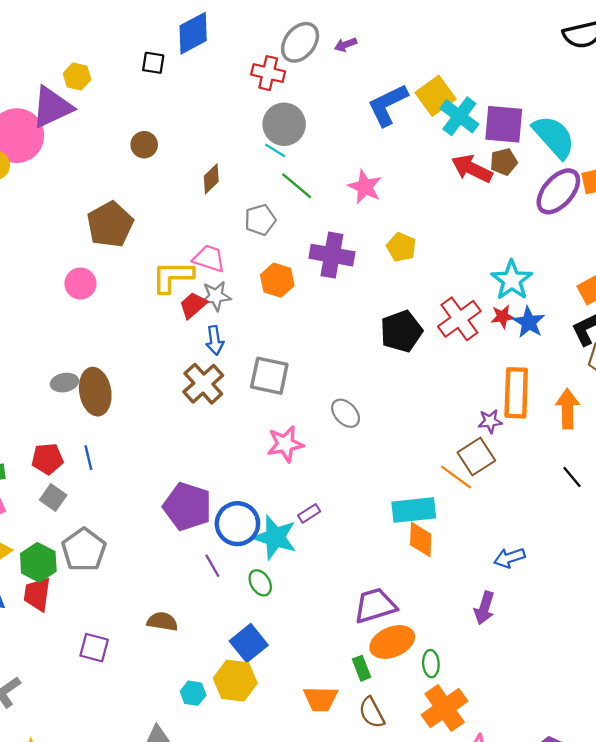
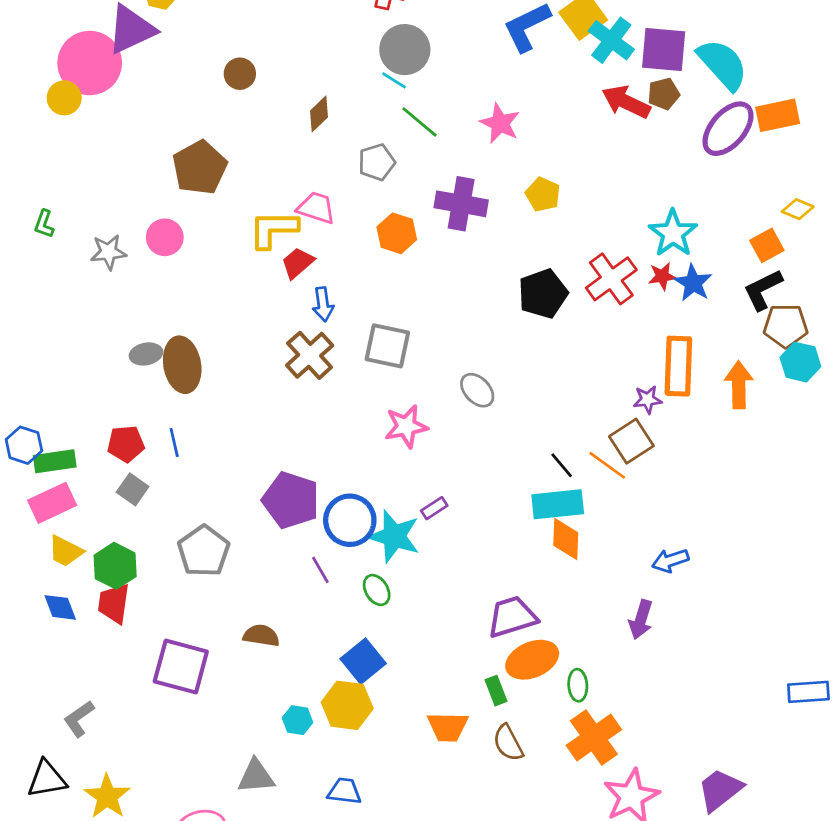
gray star: (216, 296) -> (108, 252), moved
black line: (572, 477) -> (562, 465), moved
gray pentagon: (84, 550) -> (204, 551), moved
purple square: (94, 648) -> (181, 666), size x1.6

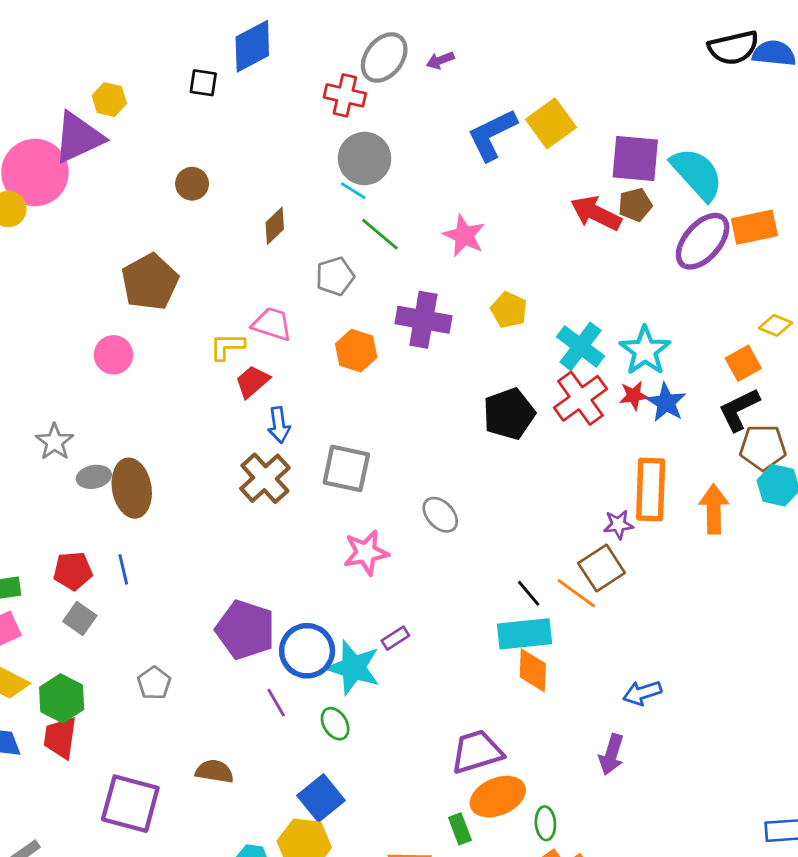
cyan cross: (611, 40) -> (581, 346), moved
yellow L-shape: (273, 229) -> (227, 346), size x0.7
gray star: (108, 252) -> (55, 442), moved, turned -30
gray pentagon: (204, 551) -> (154, 683), size x0.6

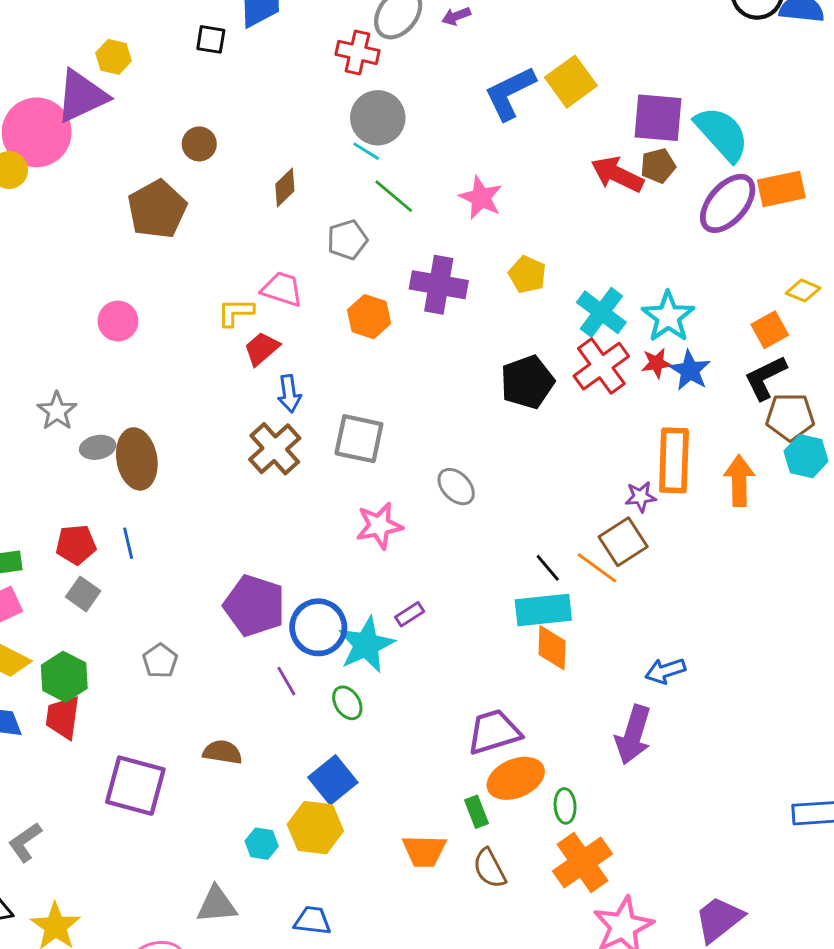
brown pentagon: (150, 282) -> (157, 209), moved
cyan star: (353, 668) -> (366, 645), turned 30
purple arrow: (611, 755) -> (633, 735), size x1.4

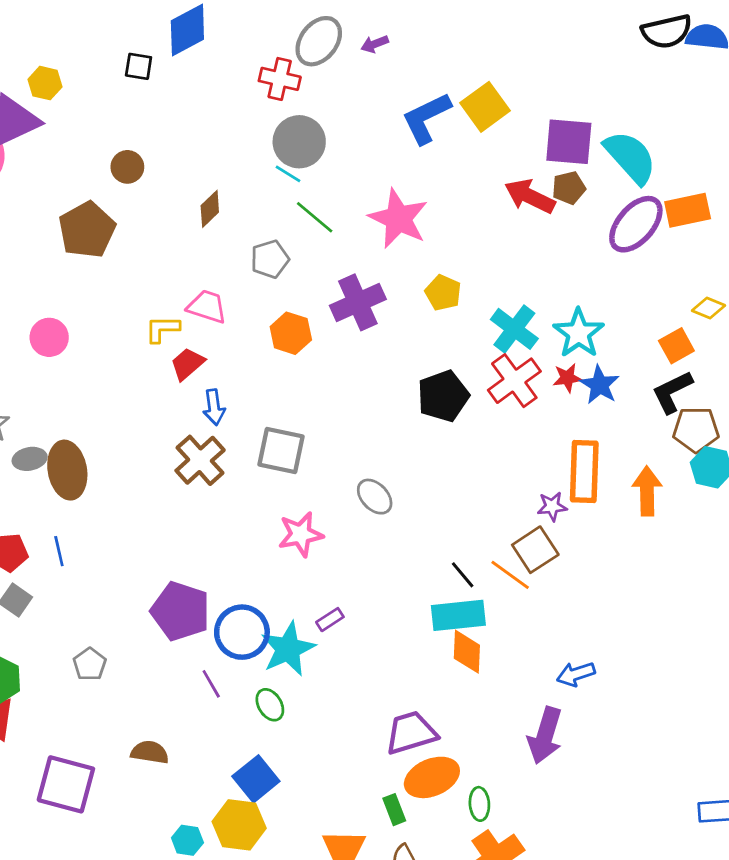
pink star: (481, 198) -> (398, 219), size x1.4
purple cross: (439, 285) -> (358, 302), turned -34

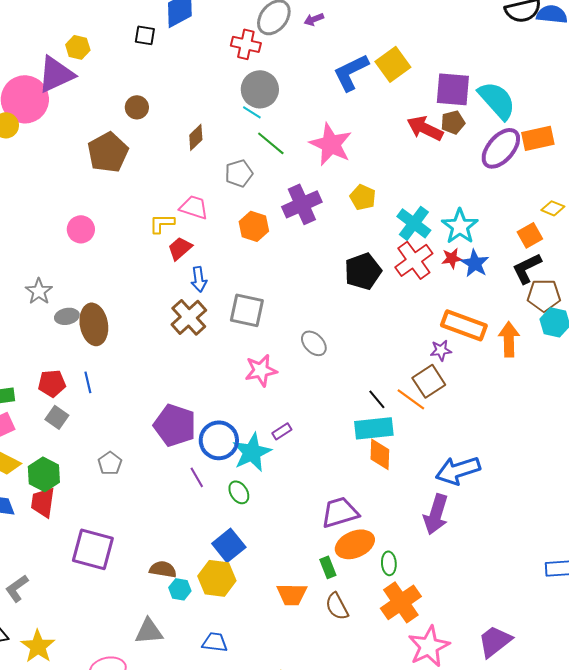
orange rectangle: (584, 471) -> (464, 325), turned -72
blue arrow: (576, 674) -> (458, 470), size x1.6
brown semicircle: (150, 752) -> (163, 569), moved

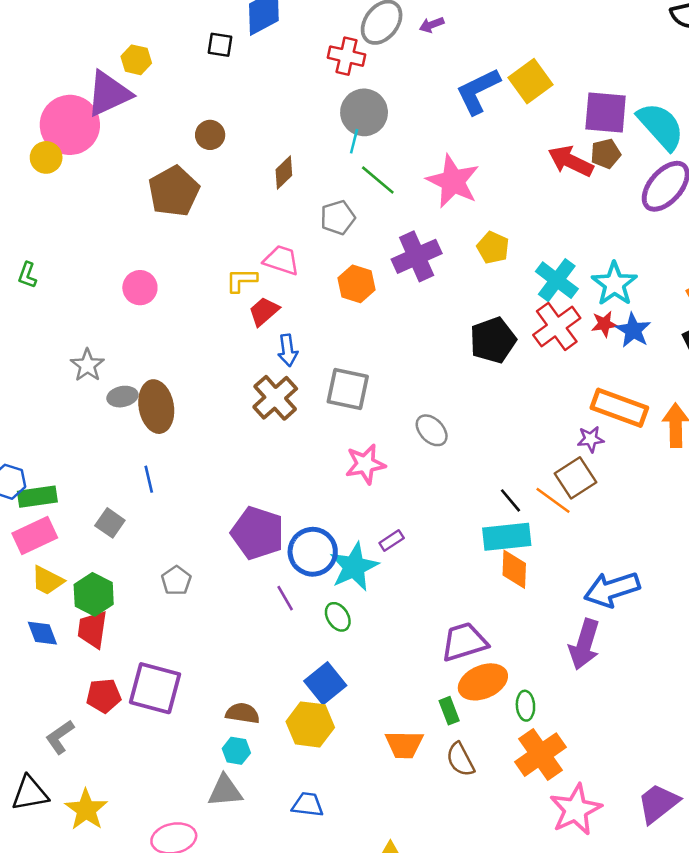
cyan line: (252, 112) -> (354, 141), turned 72
red pentagon: (52, 383) -> (104, 696), moved
cyan hexagon: (180, 589) -> (236, 751), moved

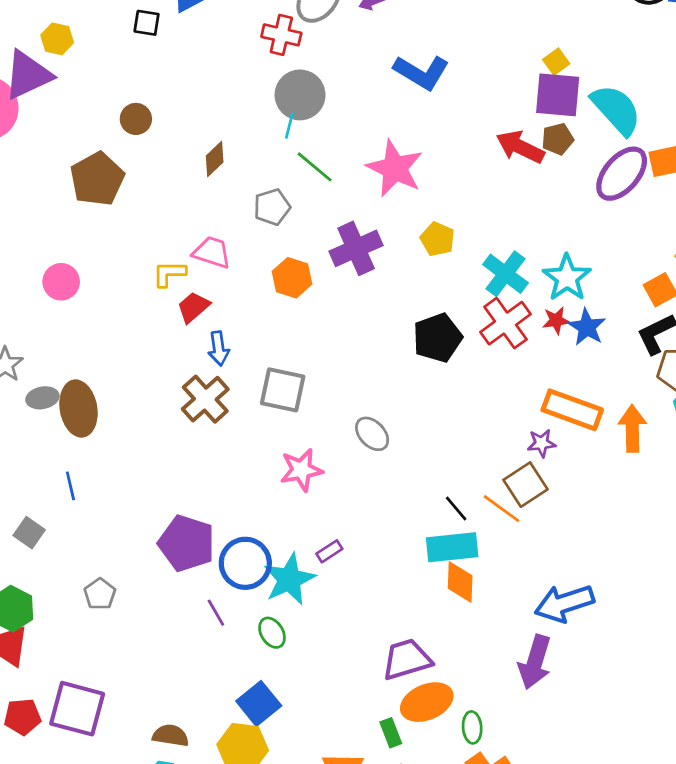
yellow square: (531, 81) -> (556, 62), moved, size x0.6
blue L-shape: (478, 91) -> (421, 72), turned -123

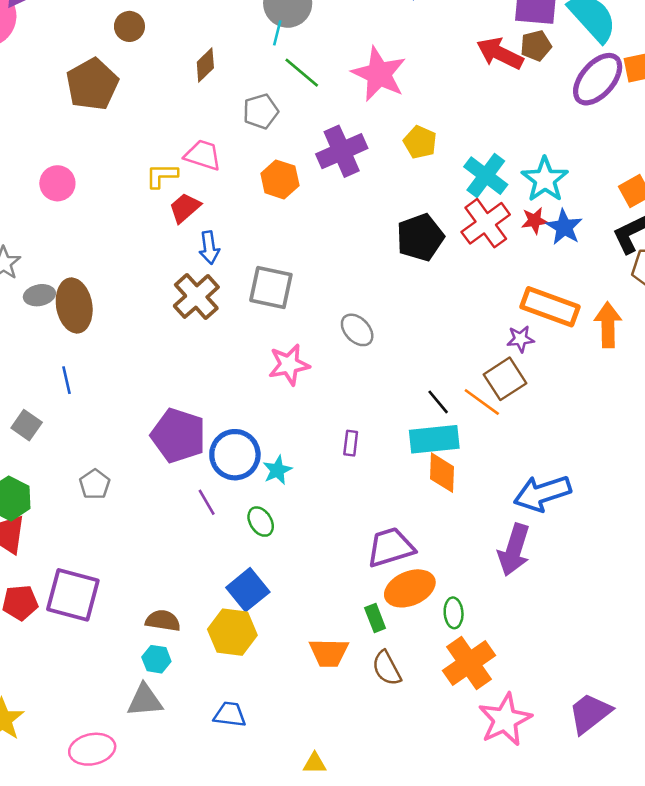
purple rectangle: (329, 551) -> (351, 443), moved, turned -50
cyan star: (289, 579) -> (277, 470), size x0.6

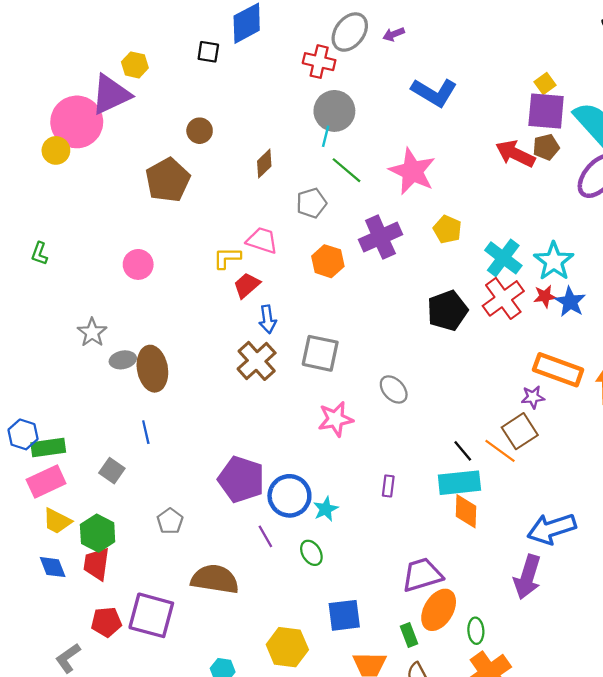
orange ellipse: (410, 588) -> (439, 610), turned -36
blue square: (248, 590) -> (344, 615), moved, turned 32
brown semicircle: (163, 621) -> (215, 579), moved, size x1.6

